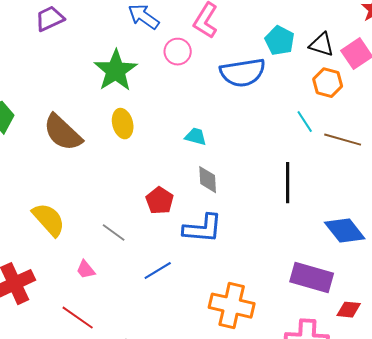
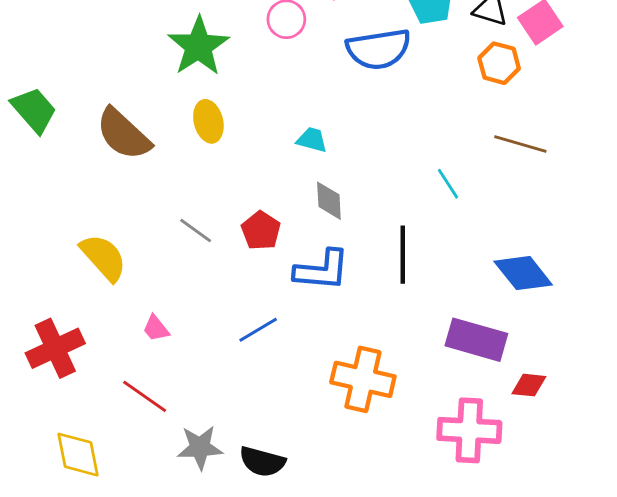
cyan line: (305, 122) -> (448, 184), moved
black line: (288, 183) -> (403, 255), moved
gray line: (114, 233) -> (196, 231), moved

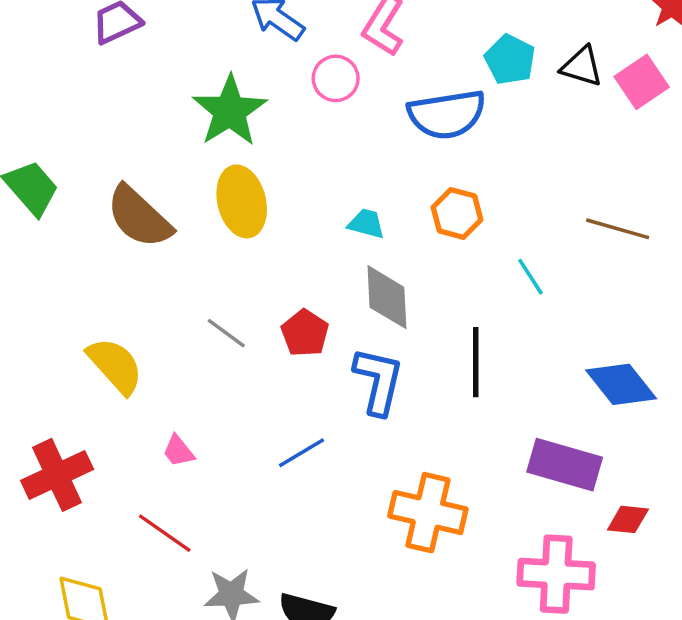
orange hexagon: (499, 63) -> (457, 213), moved
yellow ellipse: (208, 121) -> (242, 201), size x1.4
gray diamond: (329, 201) -> (387, 297), size x1.4
blue L-shape: (322, 270) -> (378, 381), turned -82

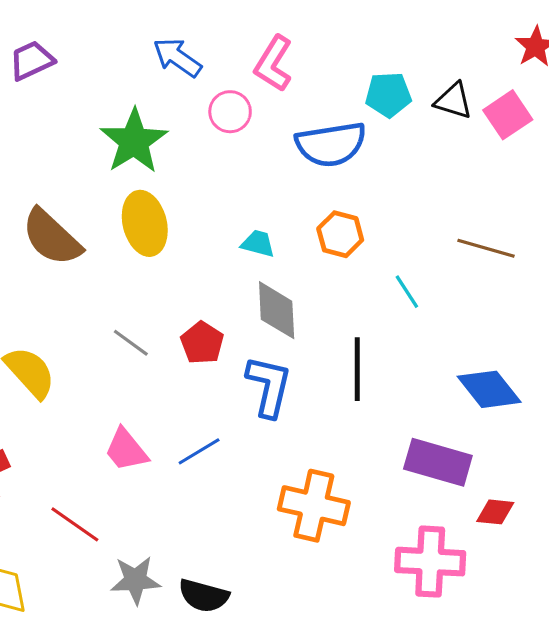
cyan pentagon: (510, 60) -> (388, 95), turned -30
pink trapezoid: (178, 451) -> (126, 450), moved, size x1.5

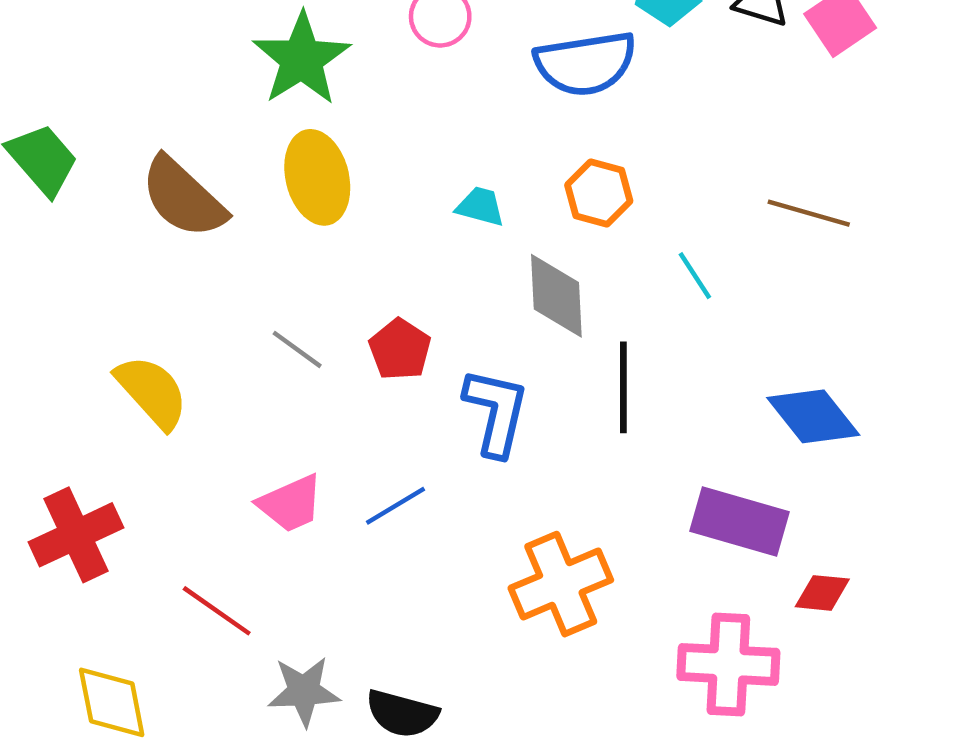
gray diamond: (277, 310) -> (556, 296), moved
pink trapezoid: (126, 450) -> (290, 504), turned -75
orange cross: (314, 506) -> (561, 584), turned -36

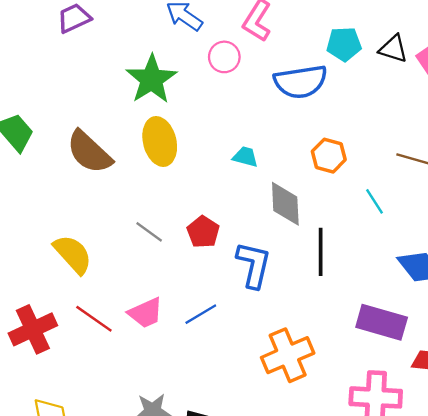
orange hexagon: (599, 193) -> (329, 156), moved
cyan line: (695, 276) -> (375, 201), moved
red line: (217, 611) -> (94, 319), moved

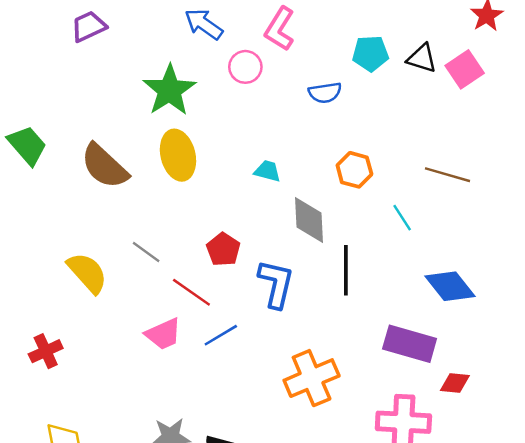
blue semicircle: (301, 82) -> (325, 93), size x0.6
gray line: (149, 232) -> (146, 252), moved
red line: (94, 319) -> (191, 292), moved
red cross: (33, 329) -> (46, 351), size x0.7

